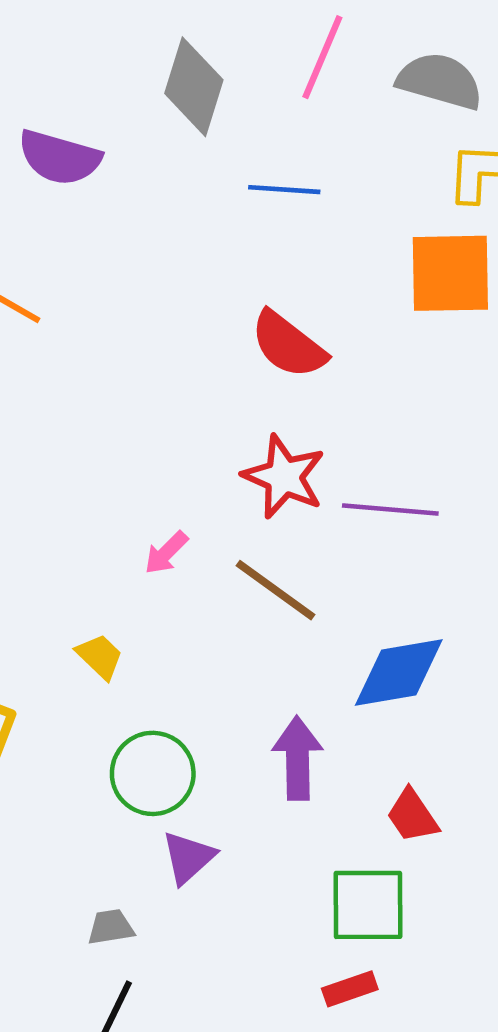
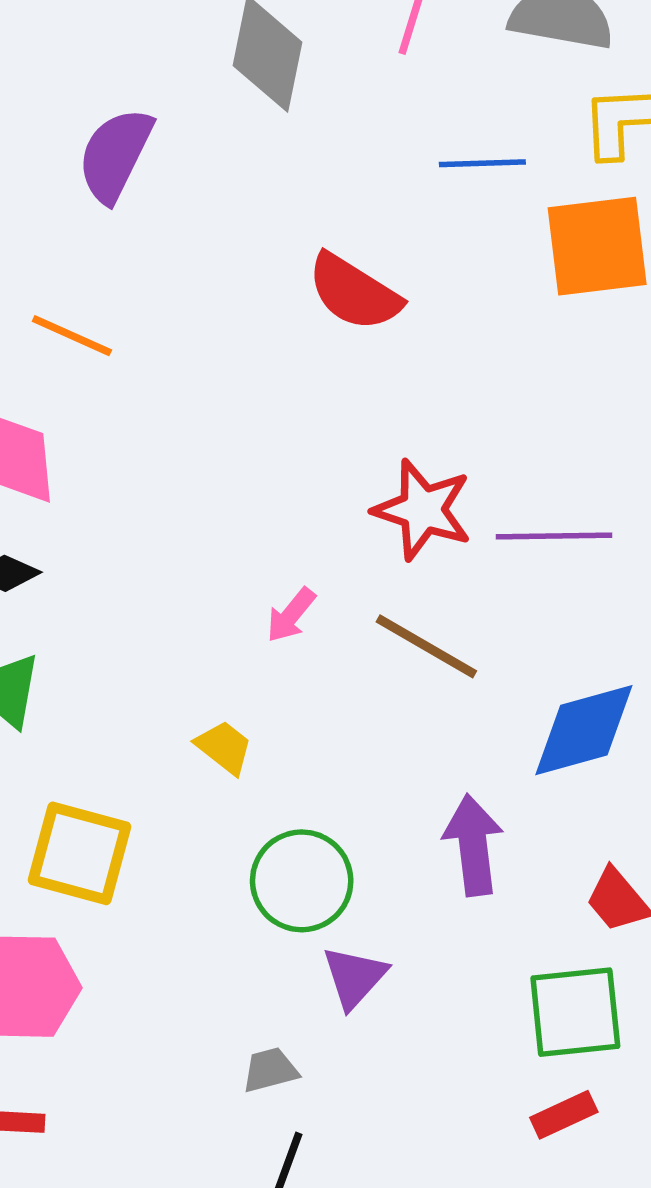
purple semicircle: (59, 157) -> (115, 155), turned 106
blue line: (284, 190) -> (482, 163), moved
red semicircle: (288, 345) -> (354, 292), moved

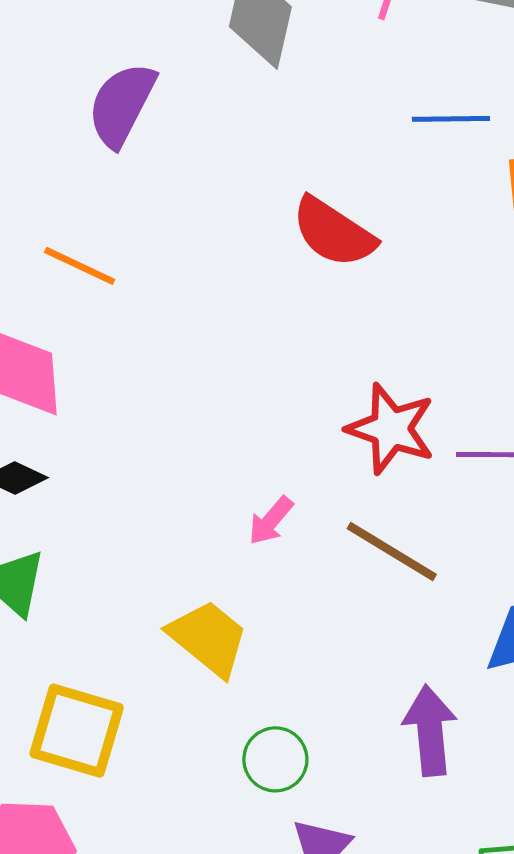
yellow trapezoid: (224, 747) -> (208, 638), size x1.6
green circle: (302, 881) -> (275, 759), size x0.7

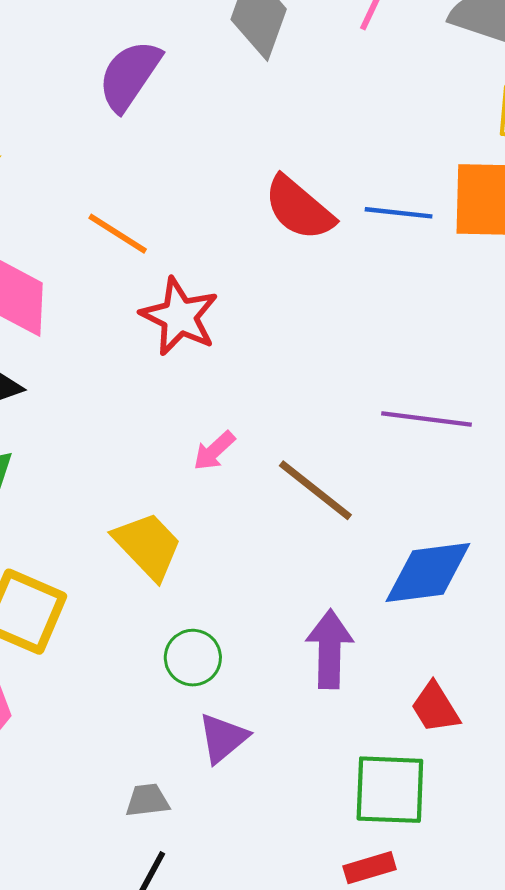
blue line: (451, 119) -> (399, 213), moved
orange line: (80, 266) -> (118, 234), moved
red star: (391, 429) -> (179, 316), moved

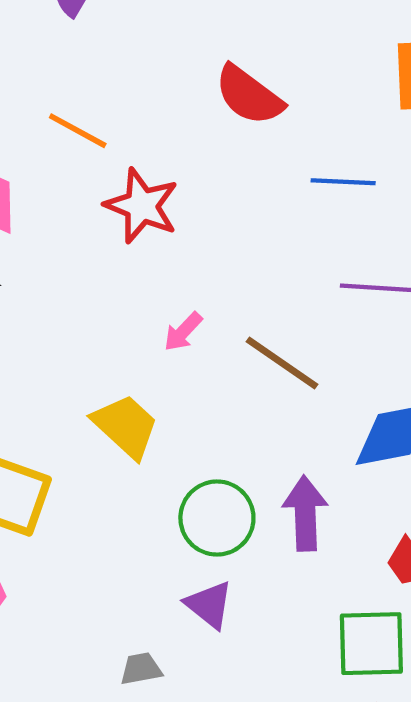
blue line: (399, 213) -> (343, 182), moved
green circle: (193, 658) -> (217, 518), moved, size x1.4
purple triangle: (223, 738) -> (209, 605), turned -38

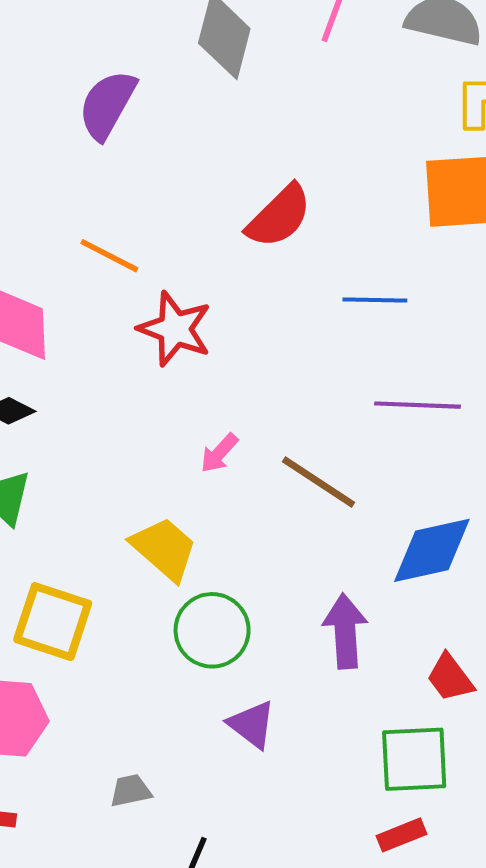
red semicircle: (249, 95) -> (279, 216), turned -80
green circle: (217, 518) -> (212, 630), moved
gray trapezoid: (141, 669) -> (131, 791), moved

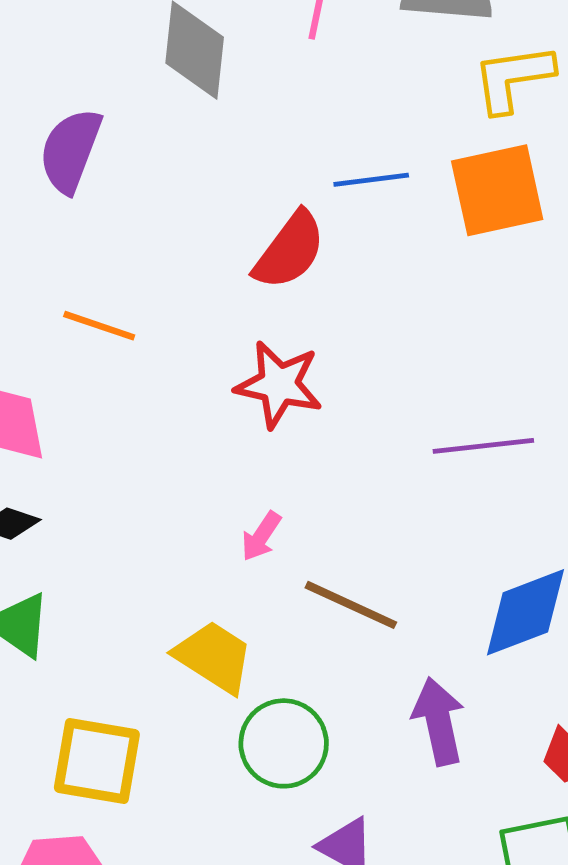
blue line: (375, 300) -> (371, 180), moved
red star: (175, 329) -> (279, 385), moved
brown line: (318, 482) -> (351, 605), moved

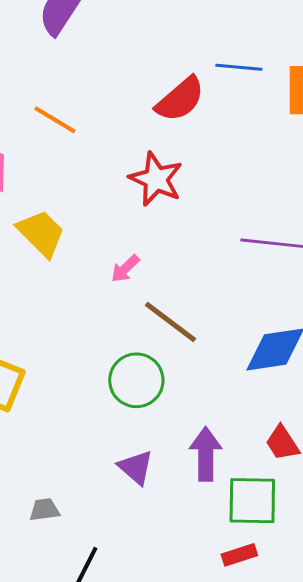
yellow trapezoid: (214, 657) -> (41, 233), moved
purple arrow: (439, 721) -> (206, 454), moved
green circle: (284, 743) -> (136, 380), moved

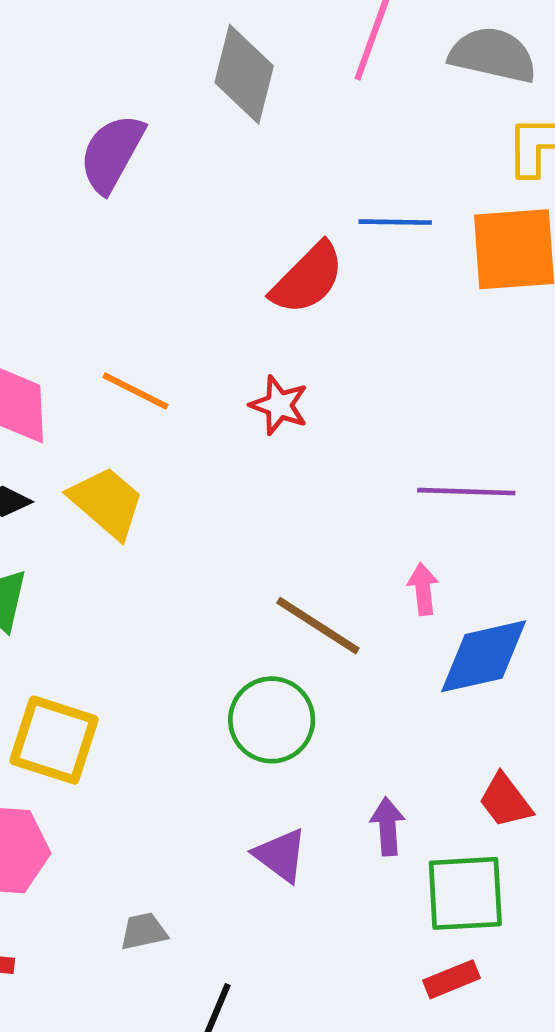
orange line: (55, 120) -> (136, 391), moved
red star: (156, 179) -> (279, 405), size x0.7
pink arrow: (125, 269) -> (423, 589), moved, turned 132
purple arrow: (206, 454) -> (388, 827), size x0.7

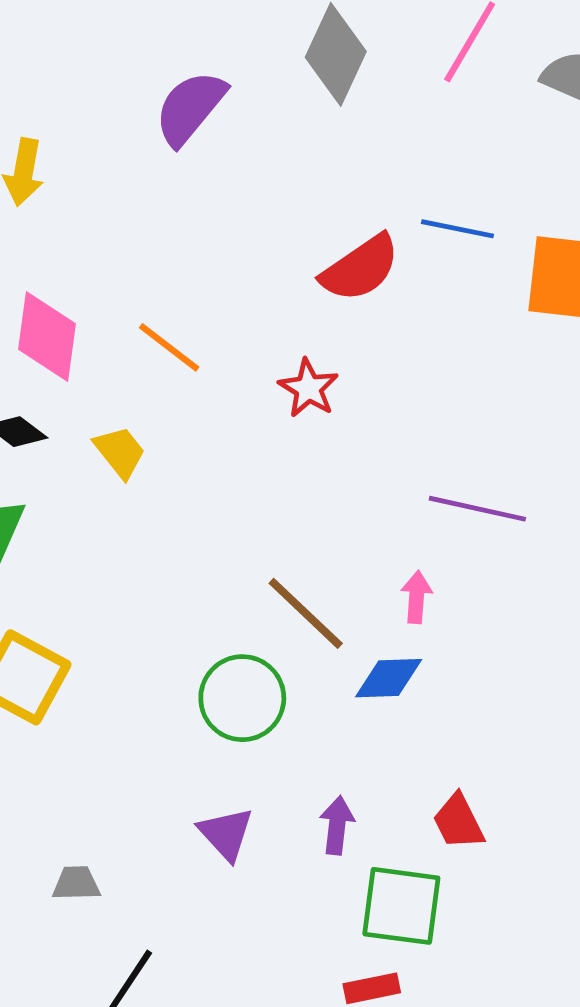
yellow trapezoid: (107, 502) -> (120, 452), size x0.7
blue diamond: (484, 656) -> (389, 678), moved, size x0.7

